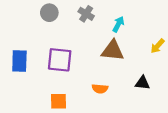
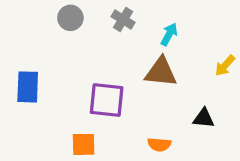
purple square: (60, 60) -> (107, 100), moved
orange semicircle: (100, 89) -> (159, 144), moved

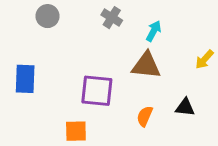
gray circle: (70, 18) -> (48, 16), moved
orange semicircle: (159, 144) -> (145, 116), moved, turned 108

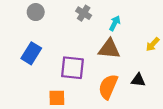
blue rectangle: (25, 79) -> (31, 53), moved, turned 30
orange semicircle: (145, 116) -> (108, 87), size x1.6

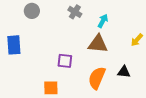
blue rectangle: (31, 53) -> (14, 45), moved, turned -36
purple square: (72, 68) -> (65, 61), size x0.7

